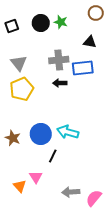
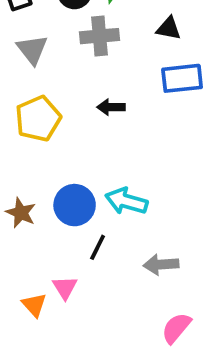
gray cross: (59, 60) -> (100, 36), moved
gray triangle: (19, 63) -> (32, 50), moved
blue rectangle: (83, 68) -> (182, 78), moved
gray arrow: (71, 192) -> (161, 265), moved

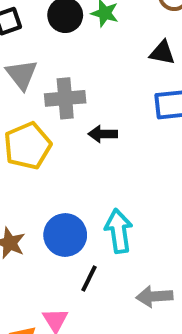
gray cross: (100, 36) -> (65, 98), moved
cyan arrow: (126, 201) -> (119, 231), turned 66

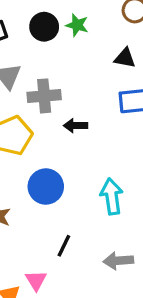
cyan arrow: (119, 231) -> (112, 196), moved
blue circle: (65, 235) -> (46, 187), moved

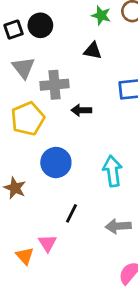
green star: (77, 25) -> (101, 15), moved
black circle: (44, 27) -> (40, 25), moved
black triangle: (125, 58) -> (93, 51), moved

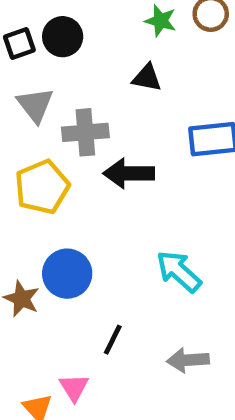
black arrow: (81, 110) -> (129, 173), size x1.5
blue circle: (56, 163) -> (67, 274), moved
cyan arrow: (113, 171) -> (179, 271), turned -40

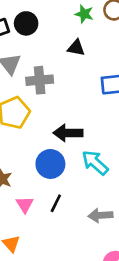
black arrow: (129, 173) -> (68, 133), moved
blue circle: (67, 274) -> (50, 164), moved
pink triangle: (74, 387) -> (25, 205), moved

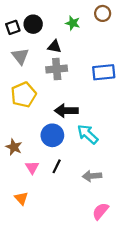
green star: (84, 14) -> (73, 23), moved
black triangle: (76, 48) -> (55, 47), moved
gray cross: (40, 80) -> (57, 69), moved

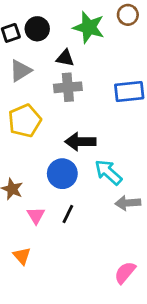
green star: (73, 23) -> (89, 27), size x1.6
gray triangle: (20, 56) -> (21, 71), turned 36
gray arrow: (92, 176) -> (128, 203), moved

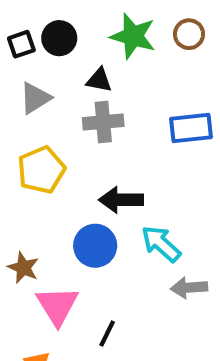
brown circle: (128, 15) -> (189, 34), moved
black line: (68, 214) -> (107, 334), moved
pink triangle: (36, 215) -> (57, 306), size x1.6

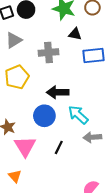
black triangle: (99, 80) -> (75, 34), moved
black line: (107, 334) -> (59, 147), moved

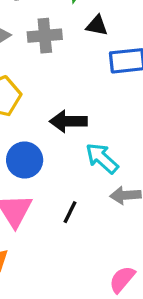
gray cross: (49, 52) -> (45, 36), moved
blue circle: (44, 116) -> (25, 160), moved

